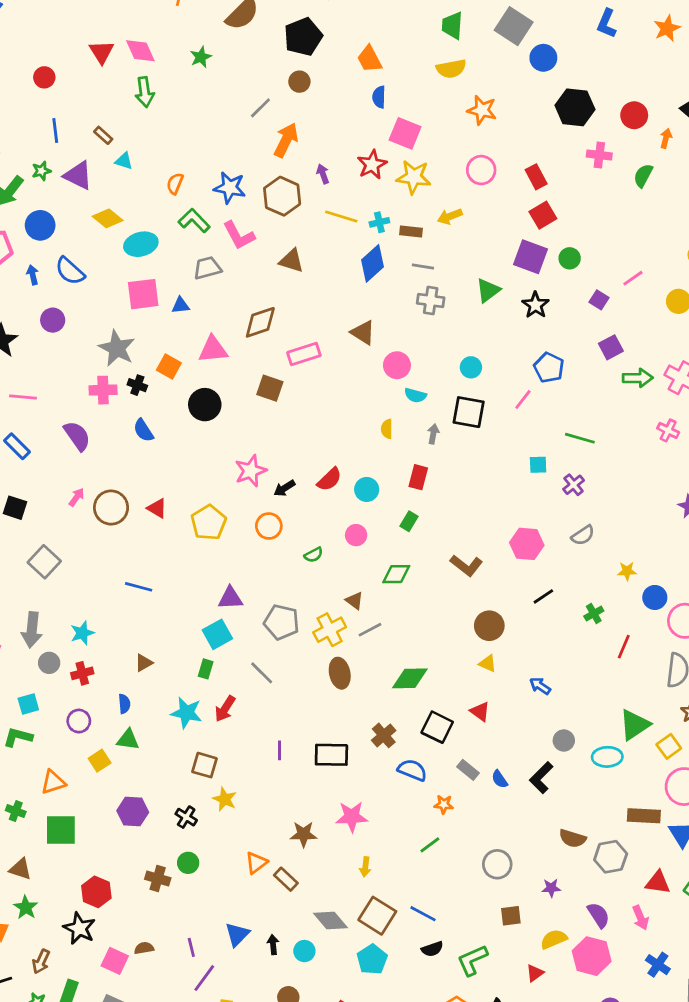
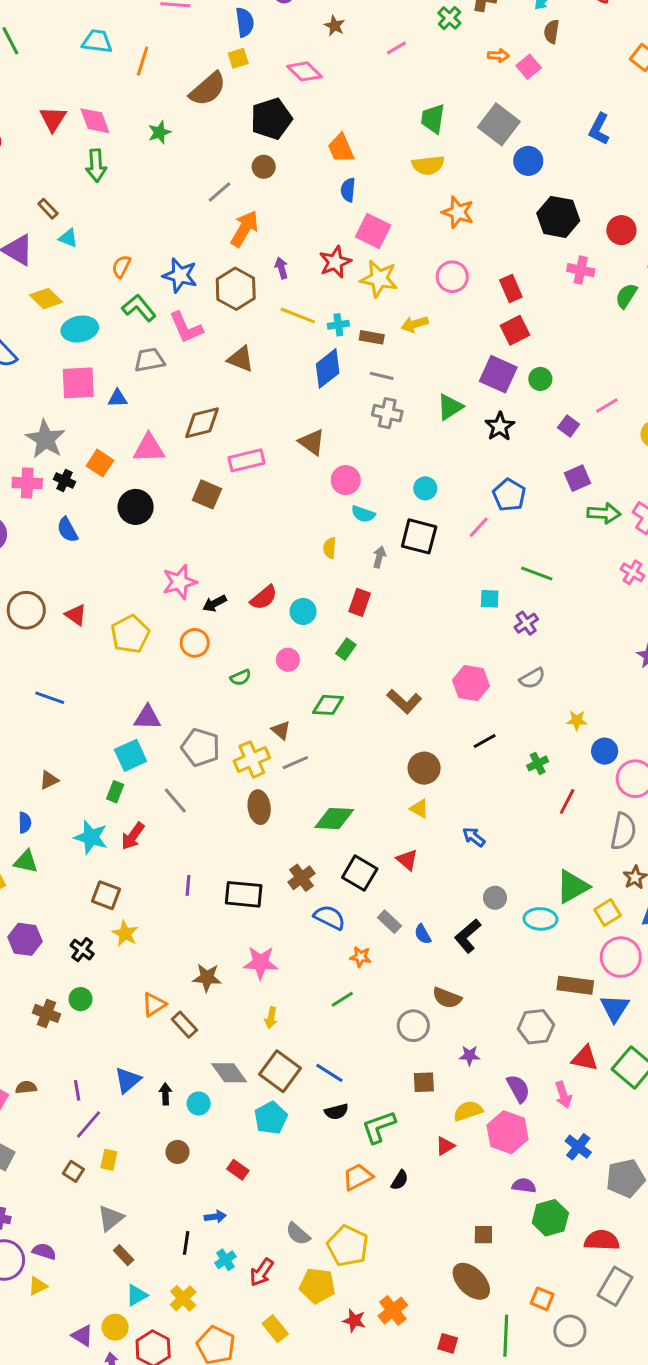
brown semicircle: (573, 838) -> (447, 998), moved

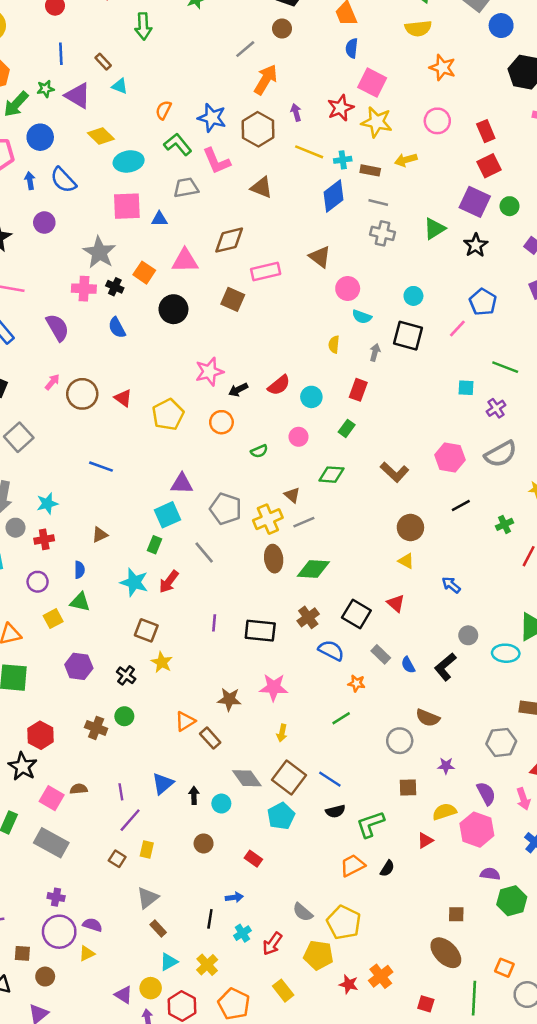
gray semicircle: (532, 678) -> (501, 454), size x1.5
green diamond: (334, 818) -> (313, 569), moved

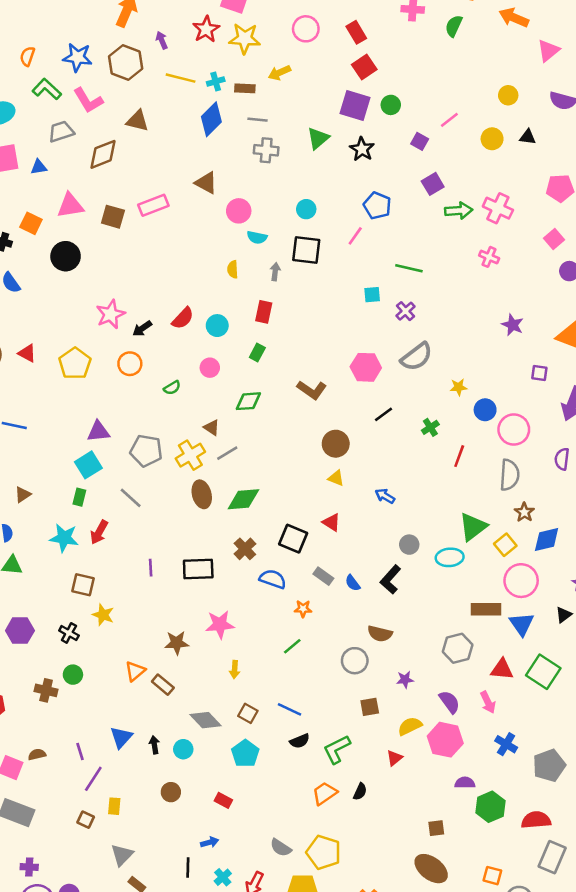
brown diamond: (229, 240) -> (103, 154), moved
brown square: (233, 299) -> (113, 217), moved
brown square: (289, 777) -> (248, 713), size x0.6

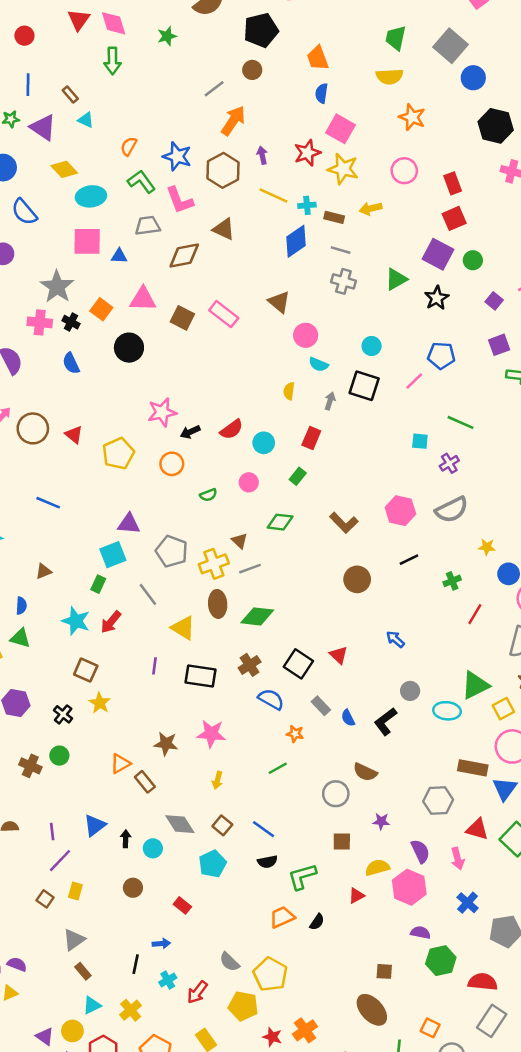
pink rectangle: (153, 205) -> (224, 314), turned 48
blue pentagon: (377, 206) -> (441, 356), turned -30
yellow triangle: (336, 478) -> (183, 628), moved, size x1.5

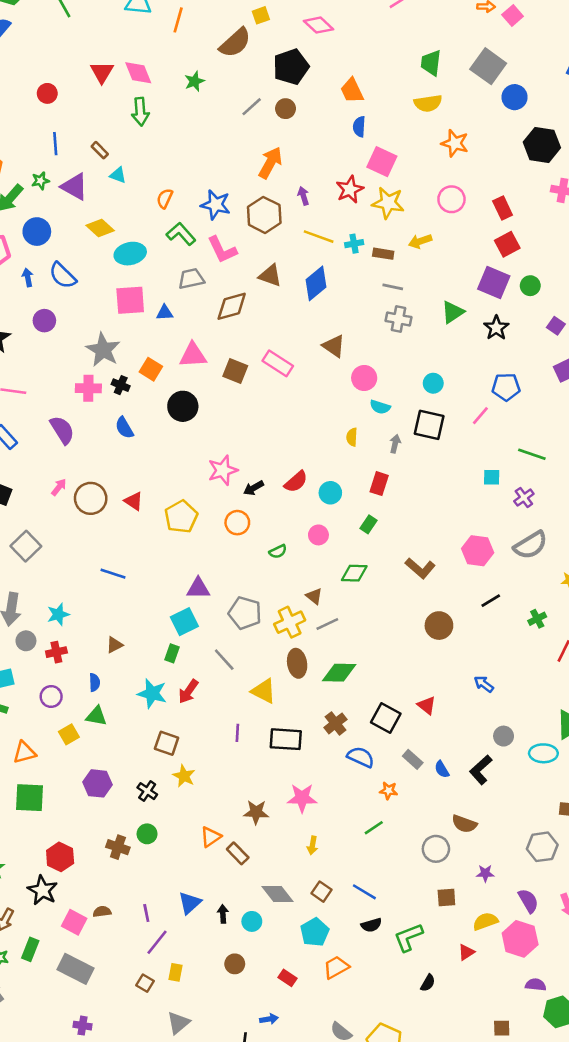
gray line: (214, 89) -> (252, 107), moved
blue diamond: (296, 241) -> (316, 283), moved
orange trapezoid: (282, 917) -> (336, 967), moved

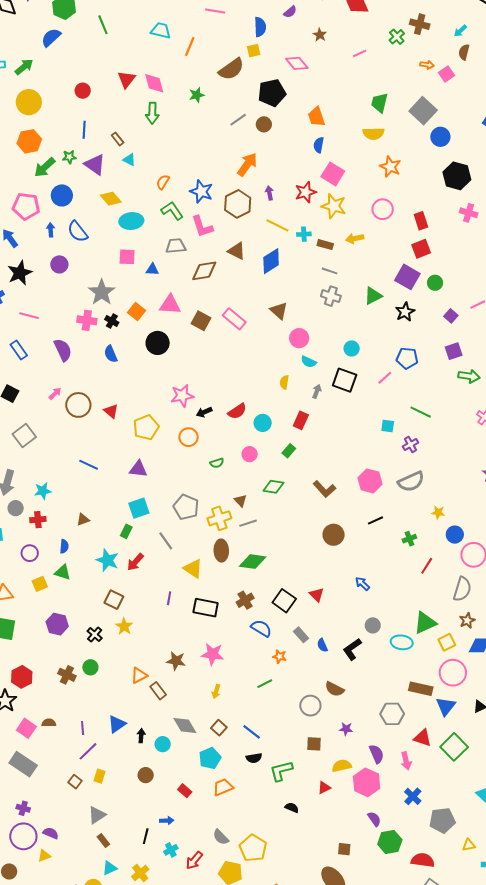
pink square: (130, 300) -> (127, 257), size x0.7
purple triangle: (198, 588) -> (138, 469), moved
black semicircle: (428, 983) -> (292, 808), turned -104
purple semicircle: (536, 985) -> (374, 819), turned 42

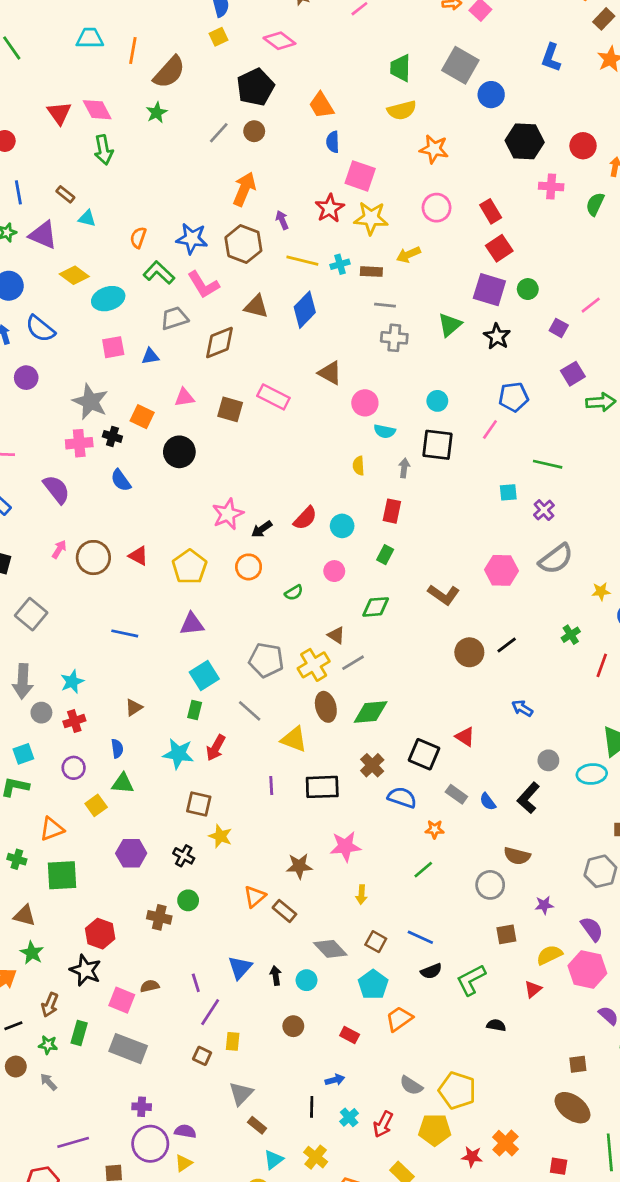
brown semicircle: (231, 69) -> (169, 72), moved
pink triangle: (170, 305) -> (184, 398), size x0.7
black line: (376, 520) -> (507, 645), moved

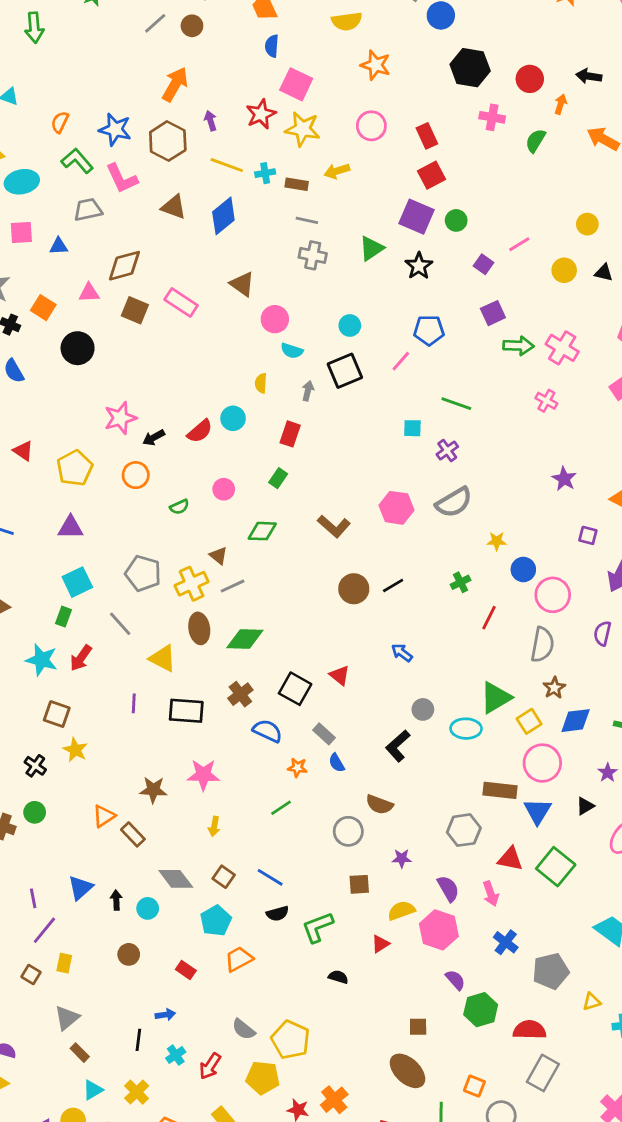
brown diamond: (219, 343) -> (124, 266), moved
black square: (437, 445) -> (345, 371), turned -36
cyan circle: (342, 526) -> (233, 418), moved
blue semicircle: (488, 802) -> (337, 763), moved

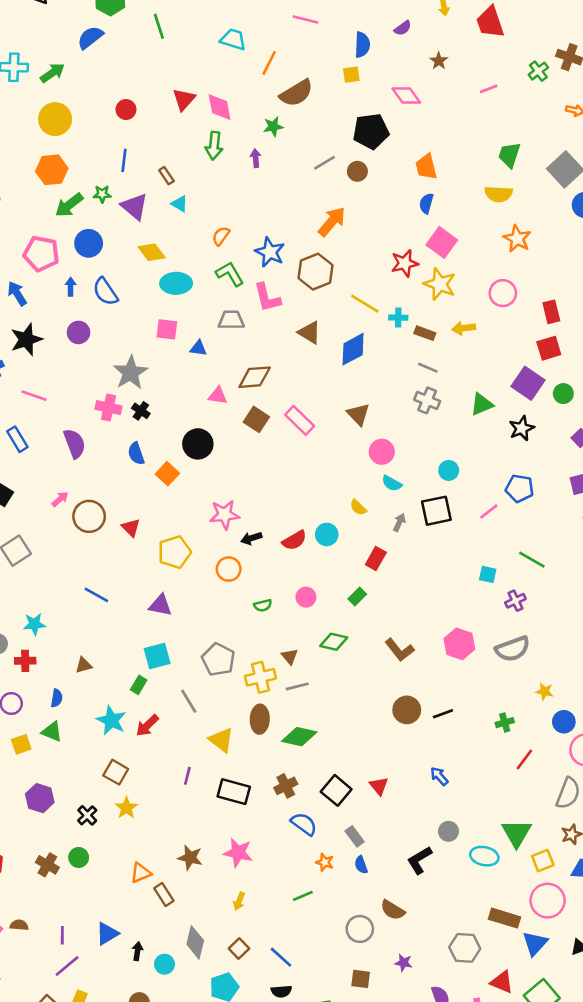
purple arrow: (211, 121) -> (256, 158), moved
orange square: (43, 308) -> (167, 474), moved
yellow semicircle: (261, 383) -> (358, 507), turned -60
green triangle: (496, 698) -> (517, 833), turned -40
gray diamond: (176, 879) -> (195, 942), turned 40

